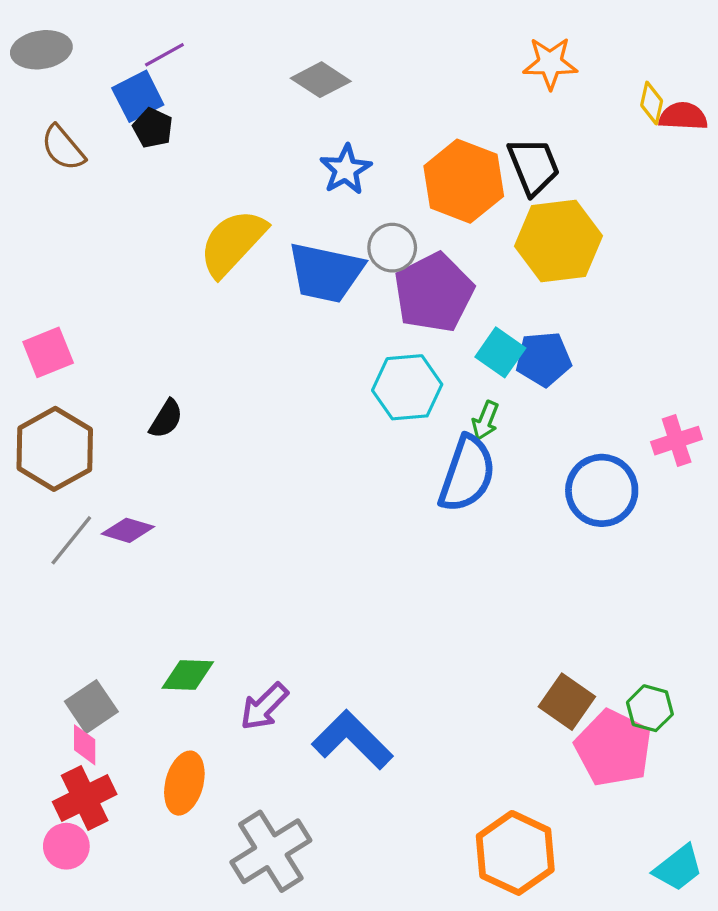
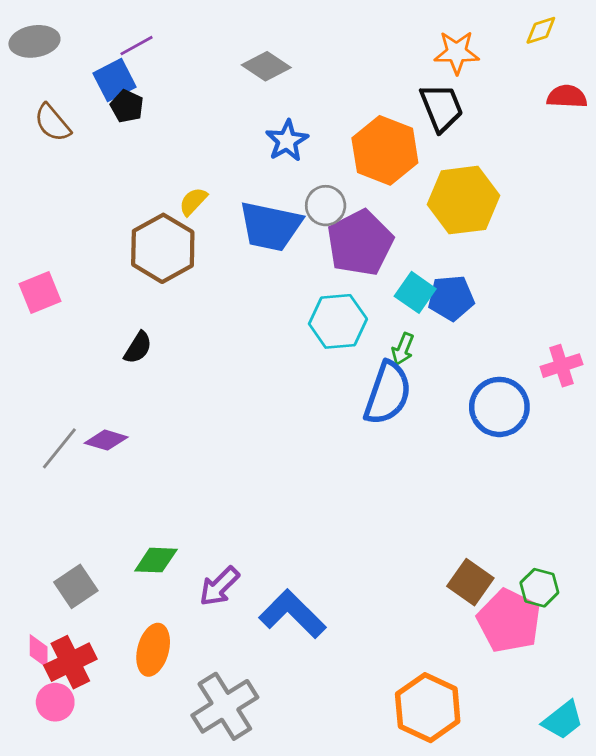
yellow diamond: (652, 103) -> (541, 30), moved, turned 60
black trapezoid: (534, 166) -> (441, 108), moved
yellow semicircle: (233, 243) -> (193, 201), size x0.5
brown hexagon: (55, 449) -> (163, 248), moved
pink diamond: (85, 745) -> (39, 651), moved

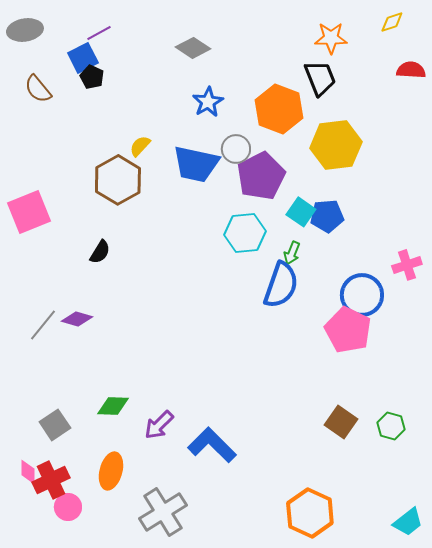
pink square: (40, 292) -> (29, 212), size x1.4
pink pentagon: (509, 621) -> (348, 330), moved
pink circle: (55, 702) -> (68, 507), moved

